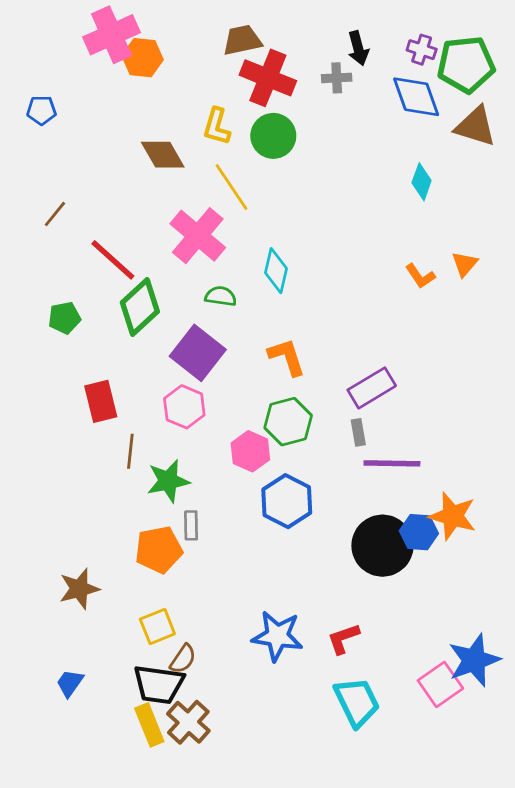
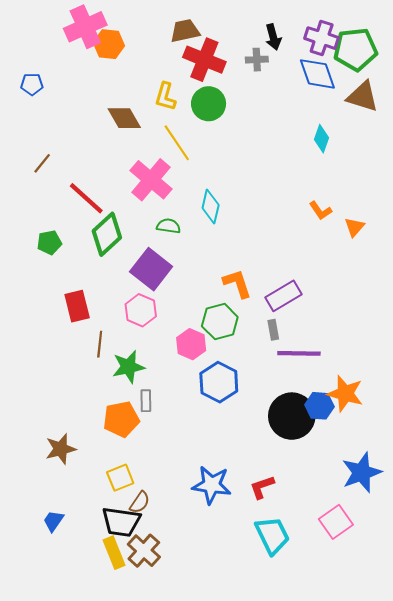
purple cross: (422, 50) -> (322, 38), size x1.5
orange triangle: (465, 264) -> (354, 227), moved
orange L-shape: (287, 357) -> (237, 284), moved
blue star: (474, 660) -> (362, 473), moved

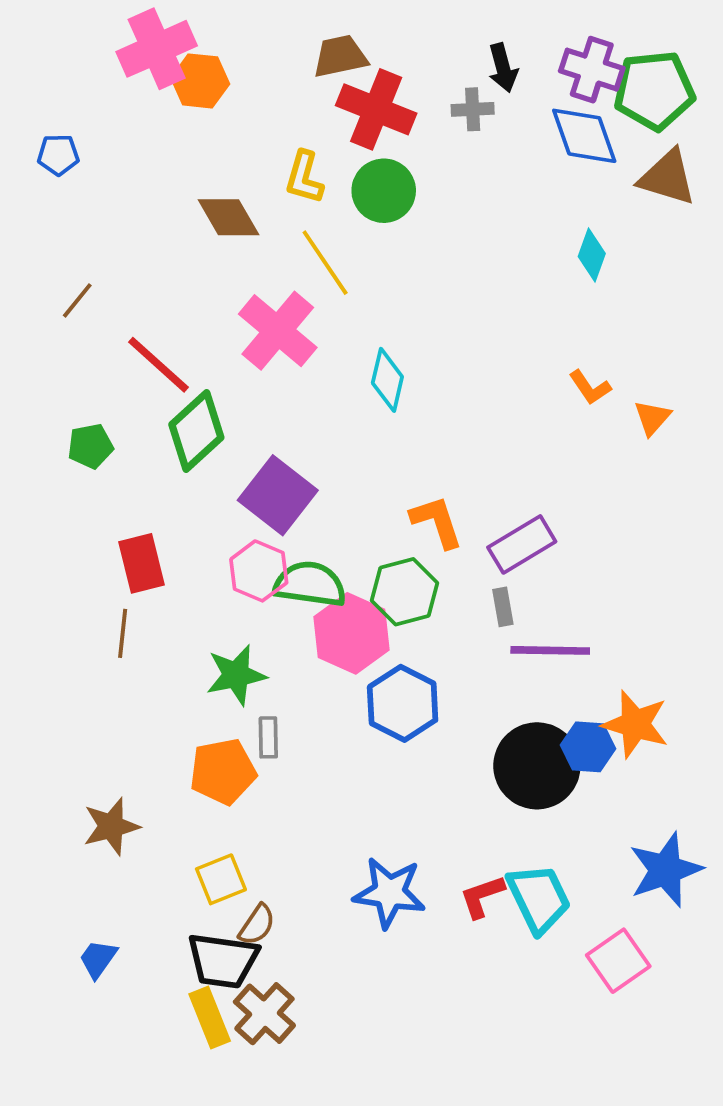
green semicircle: (168, 226) -> (310, 584), moved, size x1.6
brown line: (100, 344) -> (123, 633), moved
pink hexagon: (191, 344) -> (352, 633), size x1.4
cyan trapezoid: (272, 535) -> (539, 898), moved

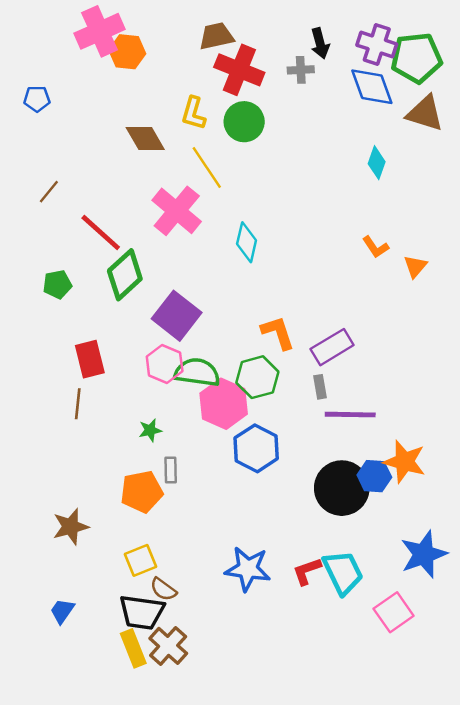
green star: (236, 675) -> (150, 430), size x0.6
brown semicircle: (257, 925) -> (163, 589), turned 92

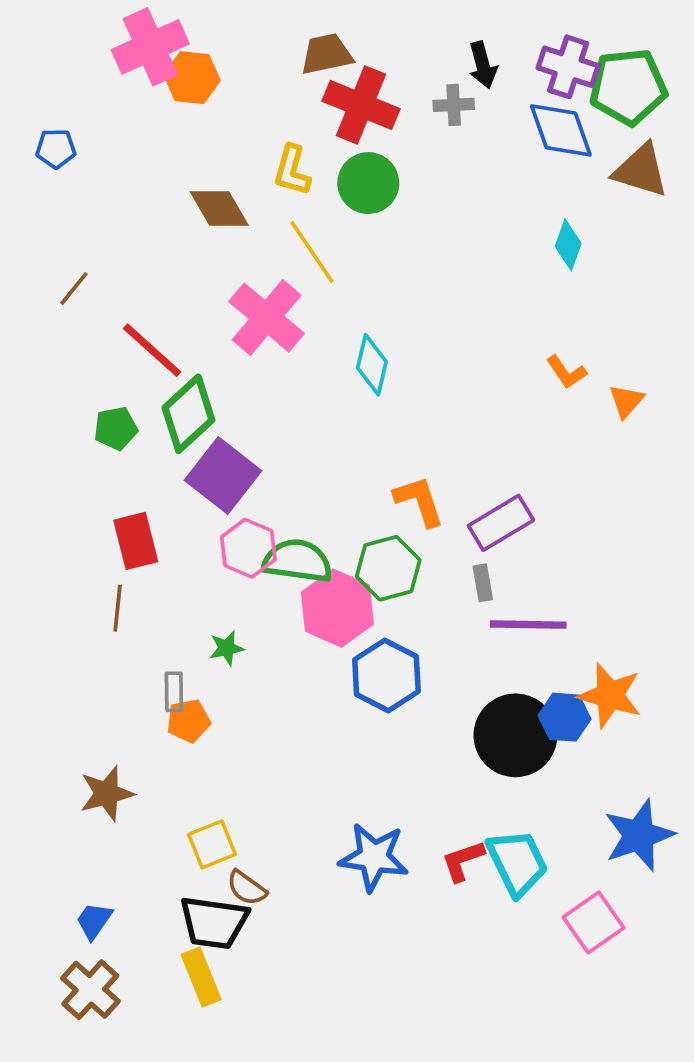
green pentagon: (57, 284) -> (116, 428), moved
purple square: (177, 316) -> (223, 476), moved
gray rectangle: (171, 470) -> (174, 692), moved
orange pentagon: (142, 492) -> (188, 721), moved, size x0.7
brown cross: (168, 646) -> (90, 990), moved

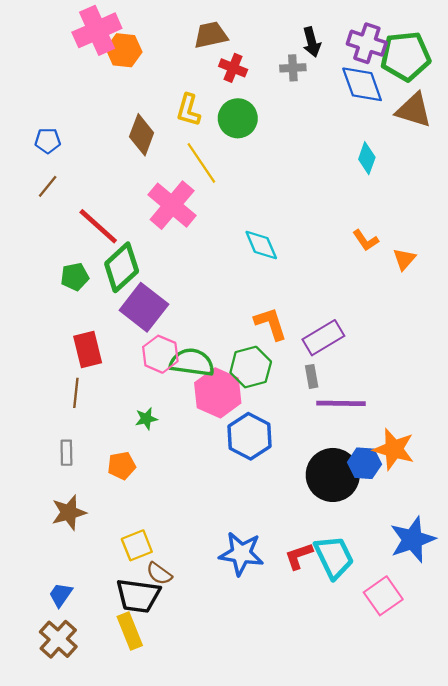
red cross: (361, 105) -> (233, 68), size x0.6
blue pentagon: (56, 149) -> (48, 141), moved
brown diamond: (219, 208) -> (142, 135), turned 51
cyan diamond: (372, 365) -> (261, 245), moved, turned -36
gray rectangle: (174, 692) -> (66, 453), moved

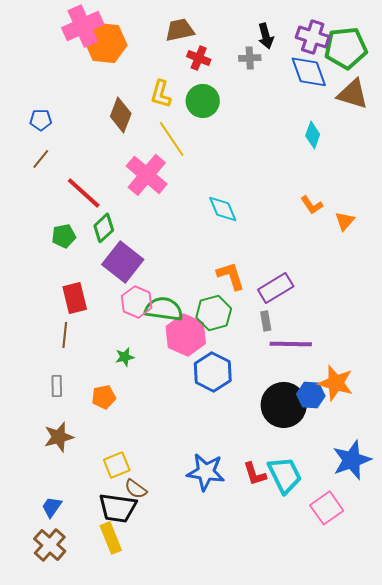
orange hexagon: (124, 50) -> (106, 43), size x1.4
green diamond: (122, 267) -> (104, 228), size x0.7
red L-shape: (299, 556) -> (255, 474), turned -88

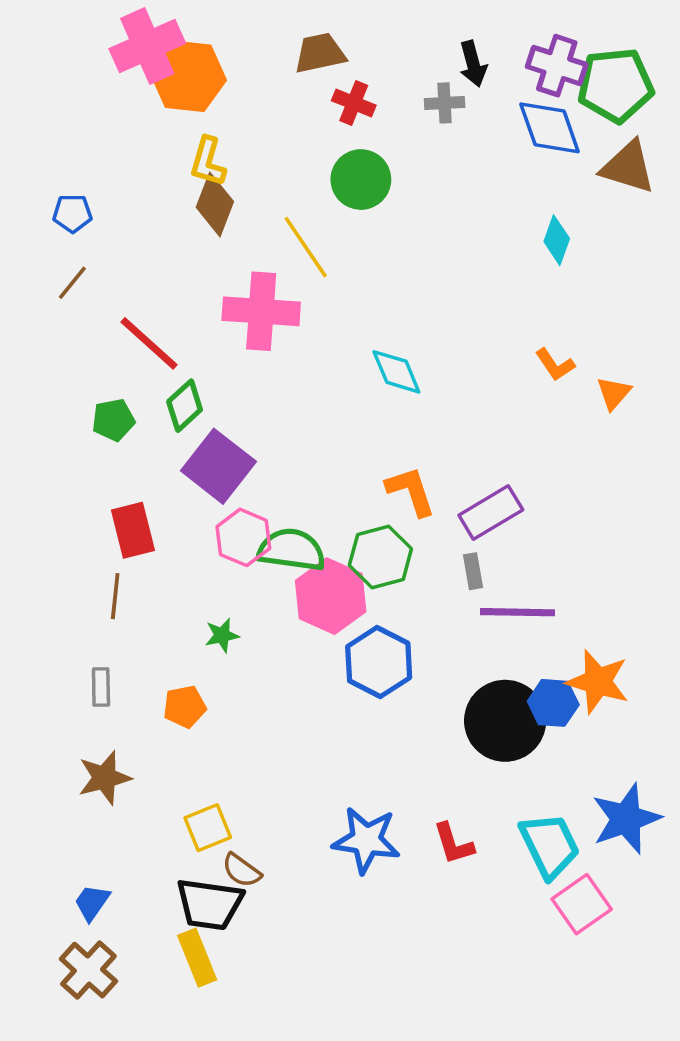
yellow L-shape: (161, 94) -> (208, 162), moved
pink cross: (147, 175) -> (261, 311), turned -36
cyan trapezoid: (285, 475) -> (550, 845), moved

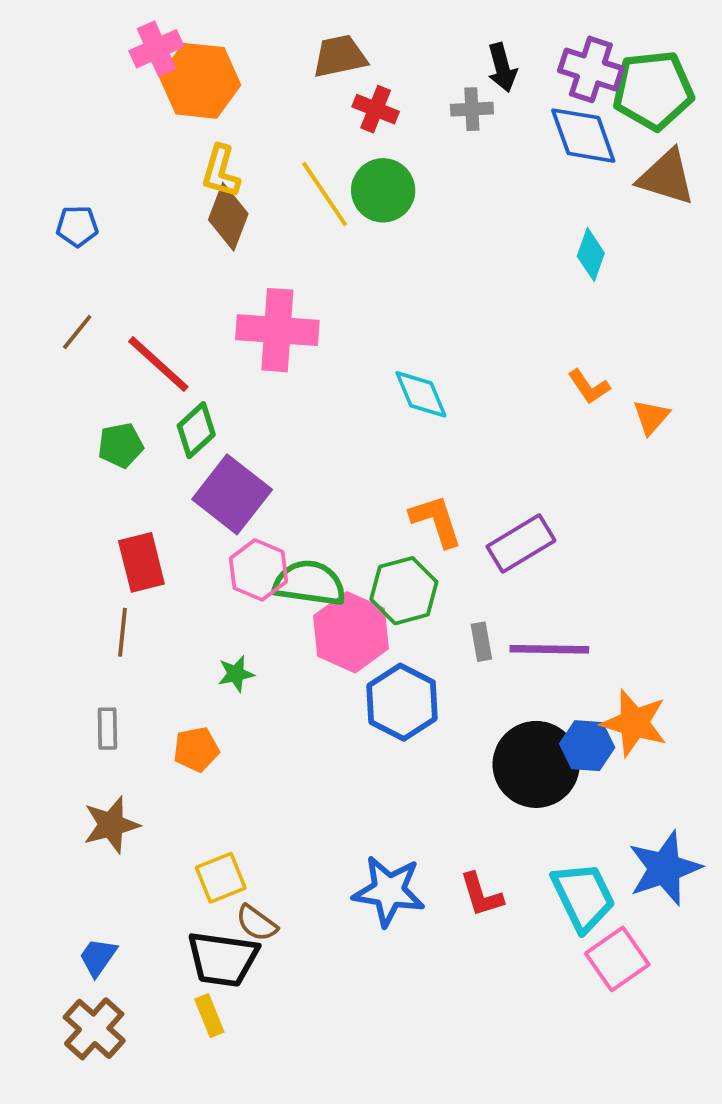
pink cross: (147, 46) -> (157, 49), size x0.7
yellow line: (306, 247) -> (325, 194), moved
brown line: (72, 283) -> (77, 332), moved
gray rectangle: (473, 571) -> (481, 642), moved
yellow rectangle: (197, 958) -> (209, 1016), size x0.7

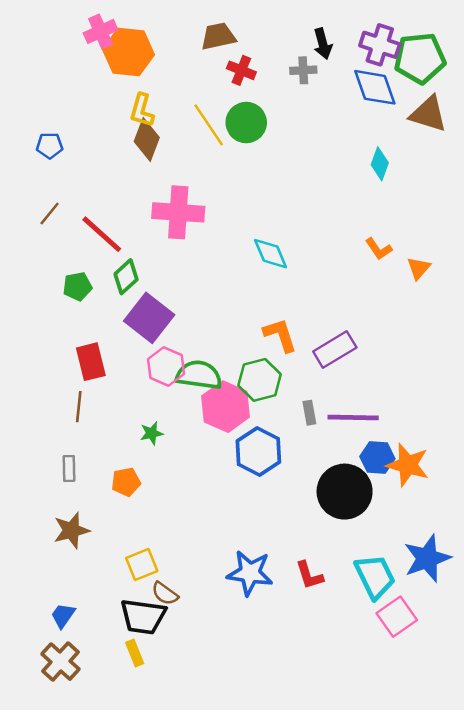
blue hexagon: (587, 746) -> (377, 458), moved

